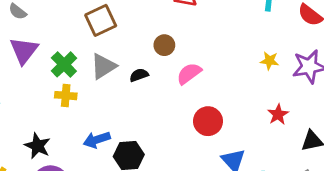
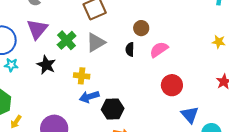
black semicircle: (139, 75) -> (130, 49), moved, turned -72
yellow cross: (66, 96) -> (82, 76), moved
black star: (37, 146) -> (46, 65), moved

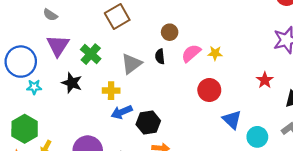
gray triangle: (96, 42) -> (131, 64), moved
yellow star: (219, 42) -> (215, 53), moved

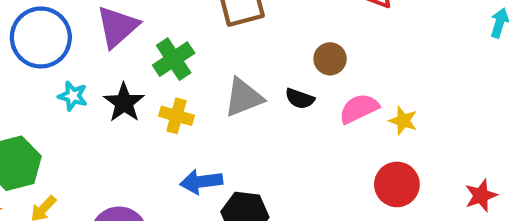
black semicircle: (160, 56) -> (300, 99), turned -80
cyan star: (34, 87) -> (73, 96), moved
red circle: (209, 90) -> (397, 184), moved
yellow cross: (111, 91) -> (177, 116), moved

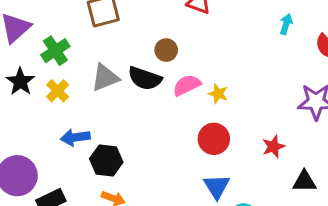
black semicircle: (300, 99) -> (145, 78), size x1.6
yellow cross: (177, 116) -> (58, 91), turned 30

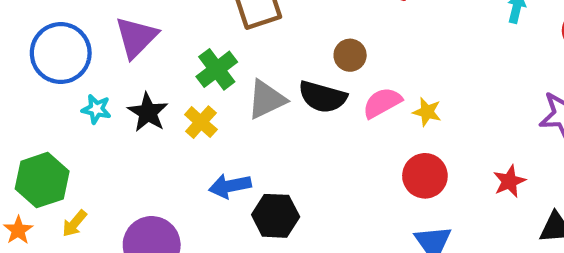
green cross: (55, 51) -> (217, 69), moved

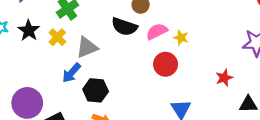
gray triangle: (267, 99) -> (87, 47), moved
red circle: (425, 176) -> (166, 64), moved
blue arrow: (230, 186) -> (71, 73), turned -40

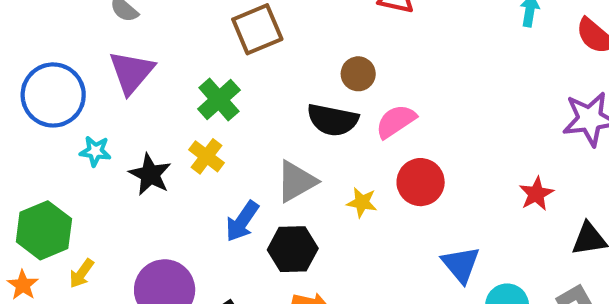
black star: (29, 30) -> (150, 174), moved
yellow star: (181, 38) -> (362, 202), moved
gray triangle: (87, 47) -> (296, 181), moved

